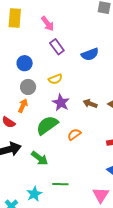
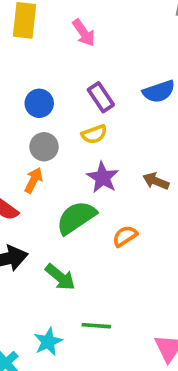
purple rectangle: (57, 47) -> (101, 97), moved

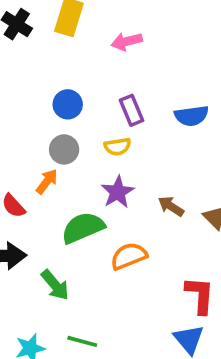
pink arrow: (84, 33) -> (127, 41), turned 100
orange semicircle: (125, 236) -> (129, 256), size x1.4

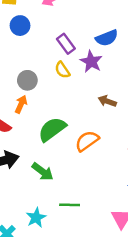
blue circle: (68, 104) -> (20, 26), moved
yellow semicircle: (118, 147) -> (62, 70), turned 78
purple star: (118, 192) -> (91, 62), moved

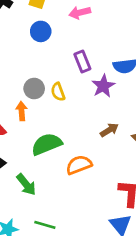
yellow semicircle: (62, 70) -> (58, 92), moved
brown arrow: (107, 101) -> (109, 130), turned 114
orange arrow: (21, 104) -> (22, 111), turned -42

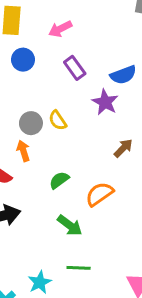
purple rectangle: (82, 61) -> (75, 68), moved
green semicircle: (47, 144) -> (59, 180), size x0.6
green arrow: (26, 185) -> (70, 225), moved

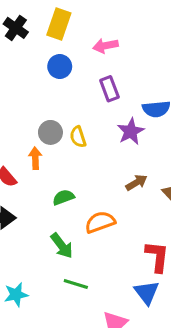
green line: (79, 268) -> (76, 284), moved

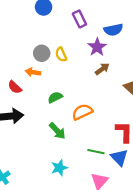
orange arrow: (35, 158) -> (33, 72), turned -72
brown arrow: (136, 183) -> (102, 69), moved
green line: (76, 284) -> (96, 152), moved
cyan star: (16, 295) -> (59, 168), moved

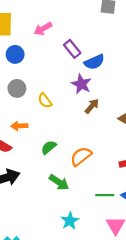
purple rectangle: (79, 19) -> (72, 49), moved
gray circle: (42, 53) -> (17, 88), moved

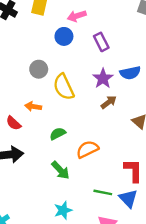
blue circle: (15, 54) -> (64, 36), moved
blue semicircle: (94, 62) -> (130, 73), moved
yellow semicircle: (45, 101) -> (64, 87), size x1.6

